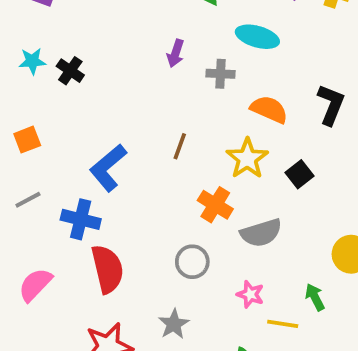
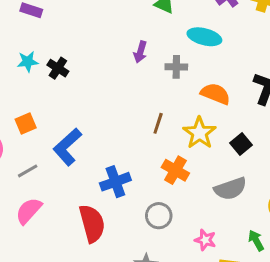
brown line: (180, 146) -> (158, 123), moved
blue L-shape: (108, 168) -> (67, 147), moved
blue cross: (81, 219) -> (115, 182), moved, turned -32
gray semicircle: (261, 233) -> (230, 189), moved
pink semicircle: (35, 285) -> (29, 211), moved

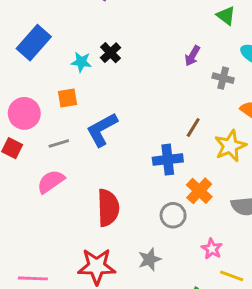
cyan star: (28, 62) -> (81, 62), moved
orange cross: (175, 170) -> (199, 191), moved
blue cross: (115, 182) -> (168, 160), moved

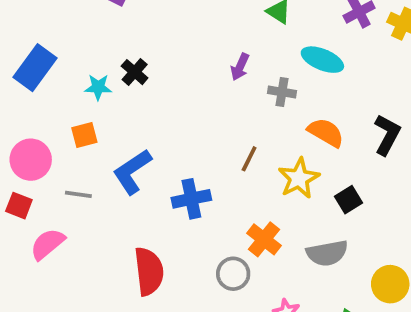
gray line: (59, 143) -> (78, 194), turned 30
blue cross: (168, 160) -> (191, 199), moved
pink semicircle: (51, 182) -> (47, 244), moved

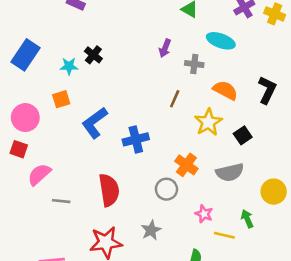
brown line: (249, 159) -> (175, 99), moved
gray line: (78, 194) -> (61, 201), moved

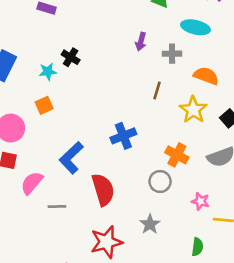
blue L-shape: (95, 123) -> (71, 158), moved

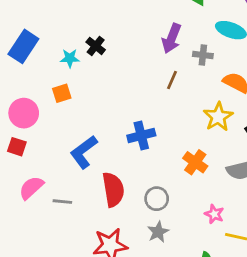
purple arrow: (141, 42) -> (172, 38), size x1.5
brown line: (157, 91) -> (172, 80), moved
gray circle: (160, 181) -> (157, 199), moved
pink semicircle: (32, 183) -> (31, 188), moved

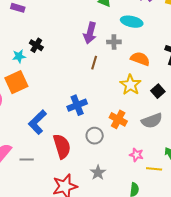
orange square: (62, 93) -> (16, 82), size x1.6
gray circle: (157, 199) -> (95, 136), moved

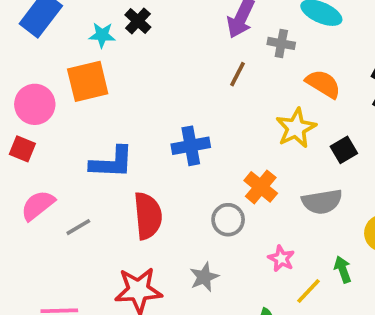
blue L-shape: (37, 122) -> (112, 162), turned -145
gray circle: (95, 136) -> (228, 220), moved
gray line: (27, 160) -> (78, 227), turned -40
yellow line: (154, 169) -> (308, 291), turned -63

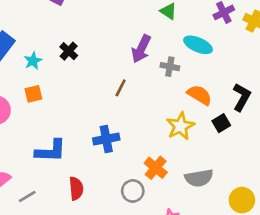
cyan star: (102, 35) -> (33, 61), moved, turned -30
brown line: (237, 74) -> (121, 88), moved
orange square: (88, 81) -> (33, 94), size x0.6
black square: (344, 150) -> (221, 123), moved
red semicircle: (148, 216) -> (76, 188), size x0.7

